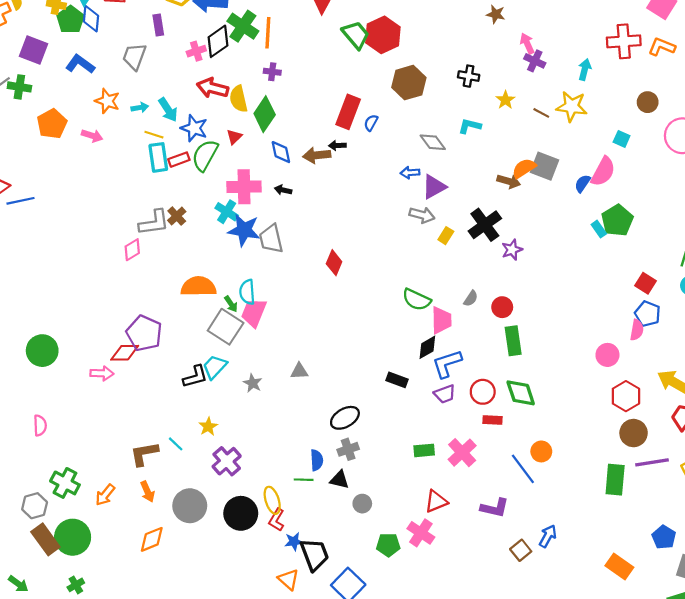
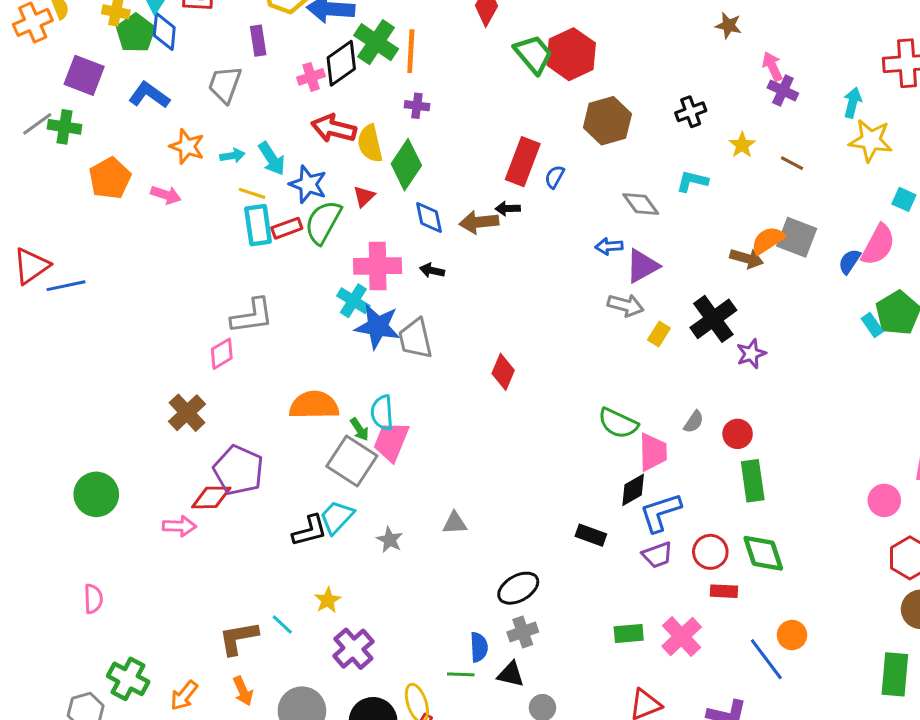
black cross: (469, 76) -> (691, 112), turned -30
yellow star: (572, 106) -> (871, 140), moved
brown cross: (177, 216) -> (187, 413), moved, size x1.4

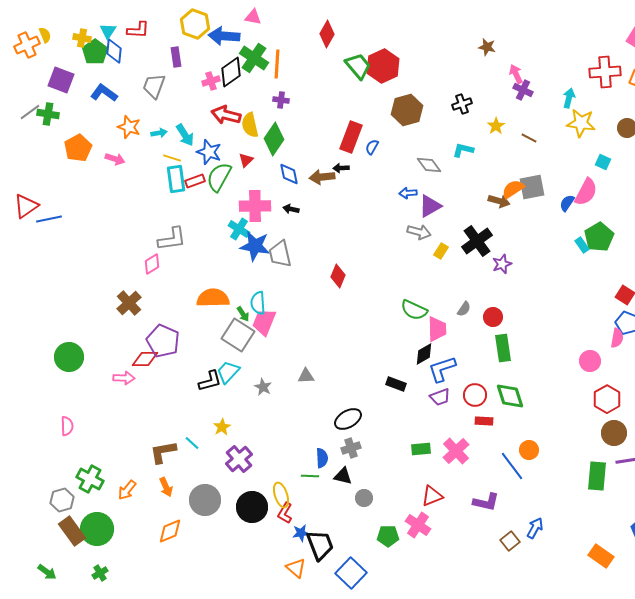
gray square: (797, 237) -> (532, 187), turned -32

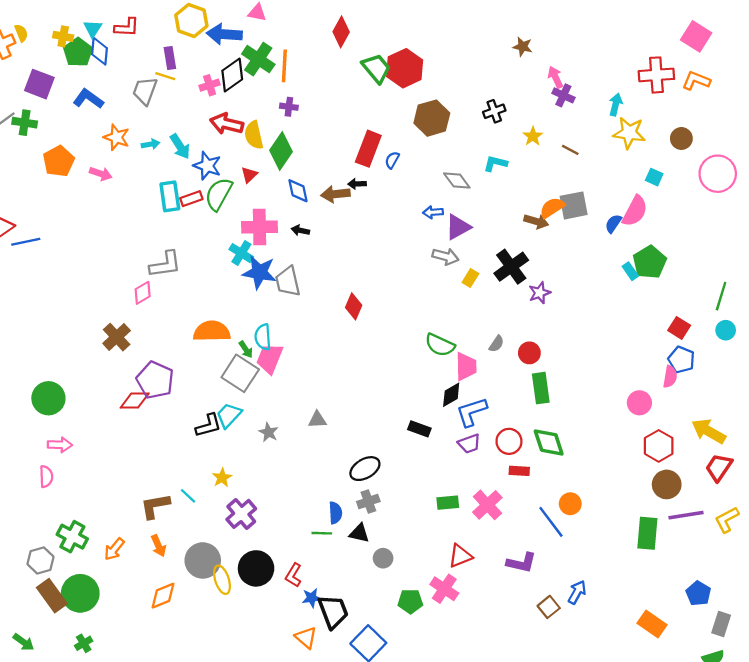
yellow line: (172, 158) -> (165, 76), moved
pink arrow: (124, 378) -> (60, 445), moved
yellow ellipse: (281, 495) -> (222, 580), moved

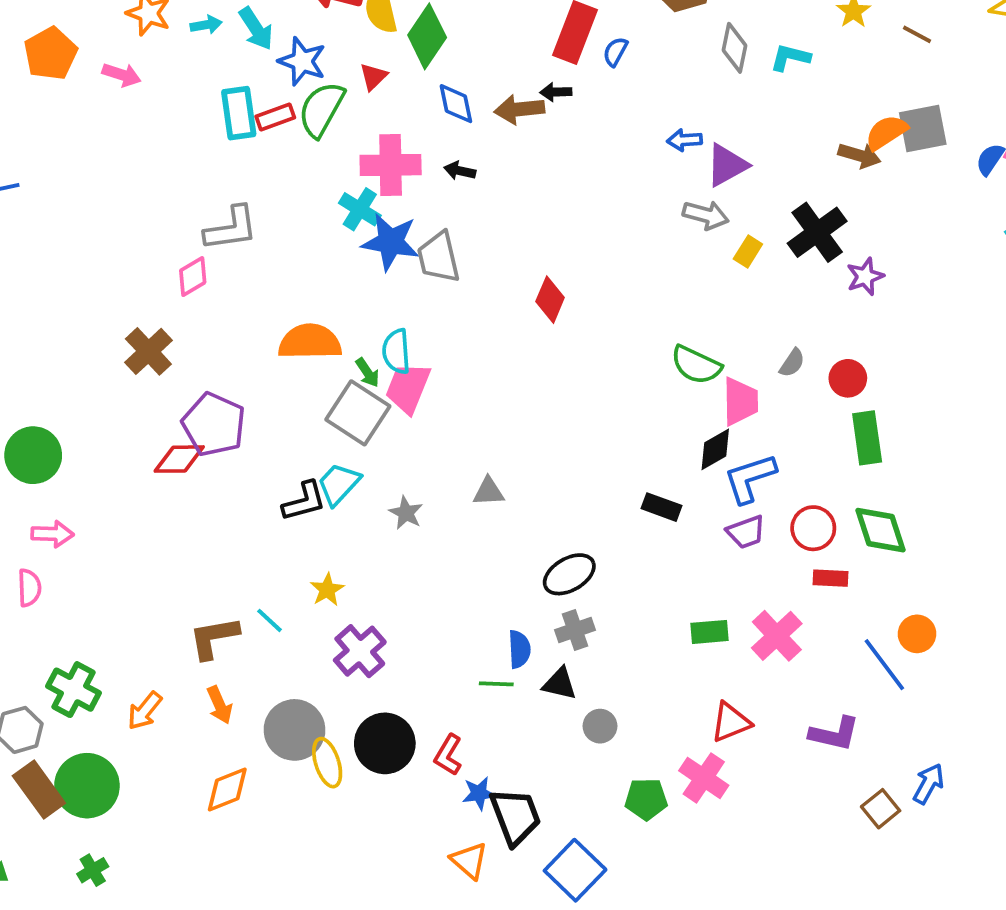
gray diamond: (457, 180) -> (734, 48), moved, turned 48

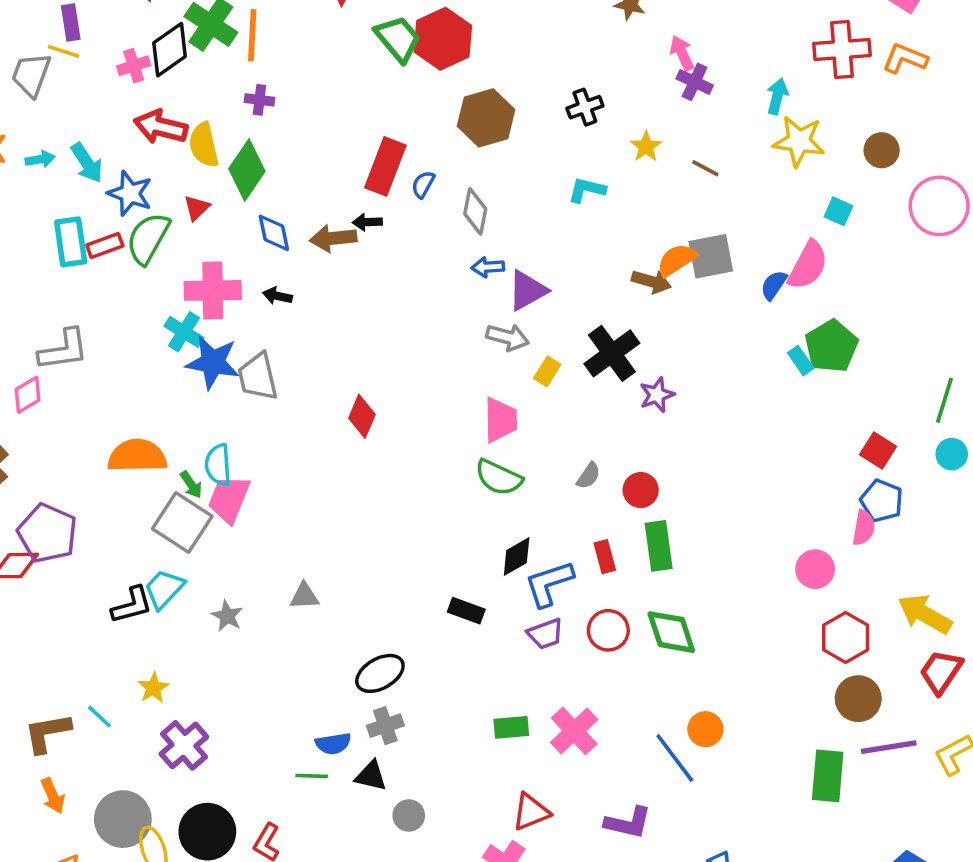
gray diamond: (734, 48) -> (475, 211), moved
pink trapezoid: (740, 401) -> (500, 420), moved
red rectangle: (831, 578) -> (605, 557), moved, turned 72
blue semicircle: (519, 649) -> (333, 744), turned 84

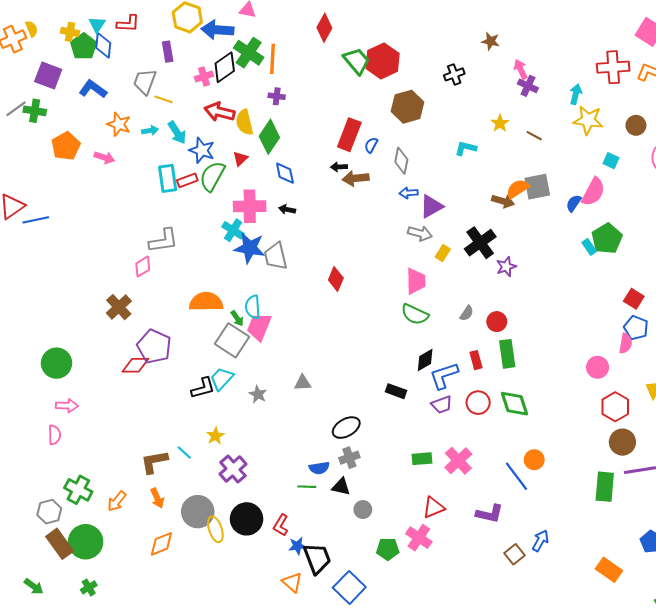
yellow line: (64, 51) -> (163, 99), moved
black cross: (585, 107) -> (454, 74), moved
brown arrow: (333, 238) -> (356, 178), moved

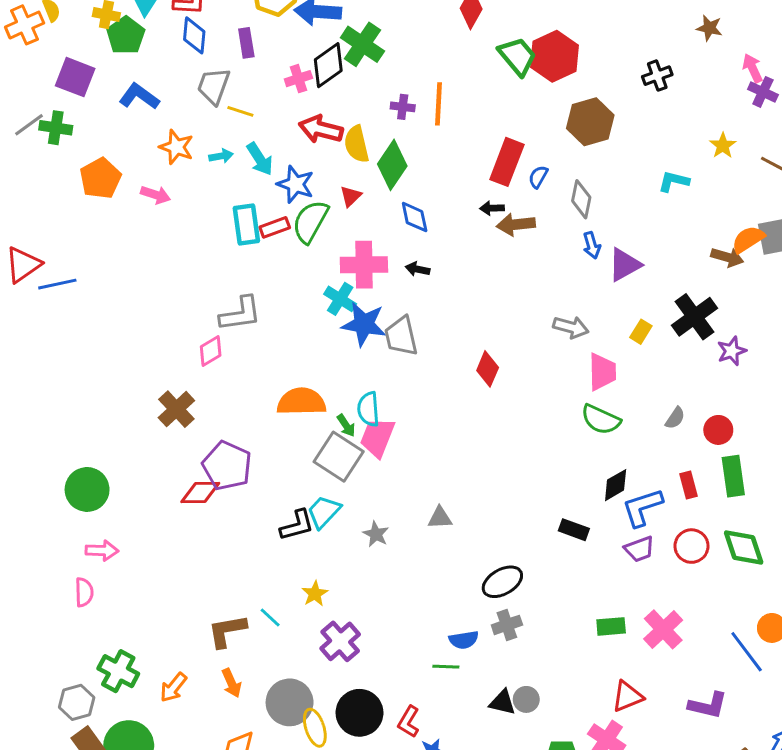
blue diamond: (103, 45) -> (194, 35), moved
orange line: (272, 59) -> (438, 104), moved
blue arrow: (409, 193) -> (592, 245), turned -102
gray arrow: (420, 233) -> (571, 327), moved
black triangle: (341, 487) -> (502, 702), moved

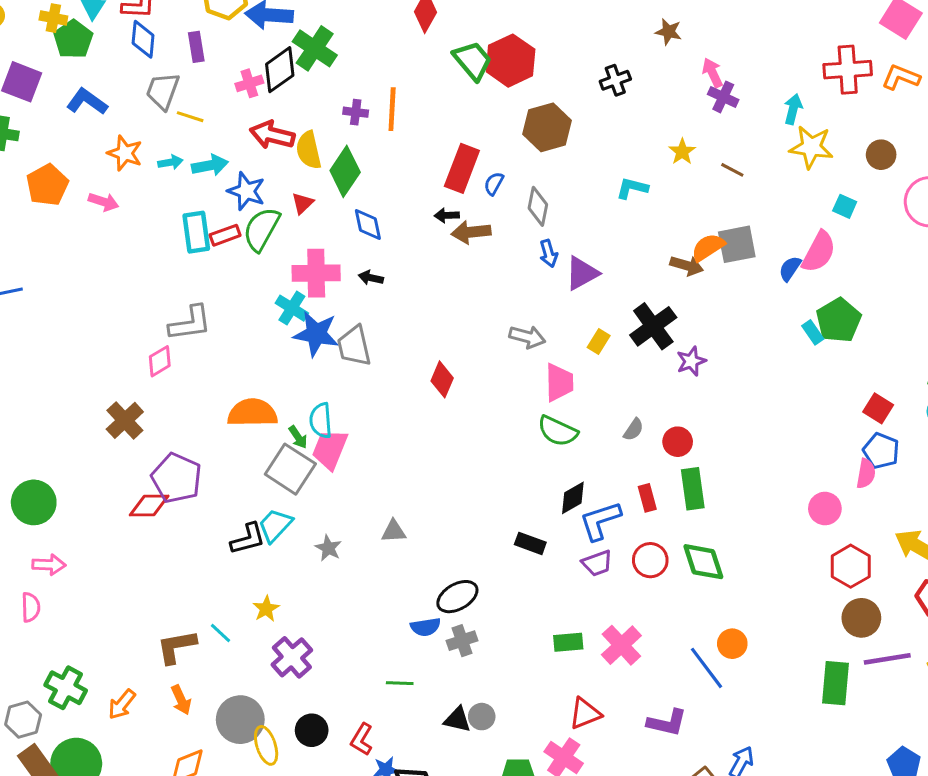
cyan arrow: (260, 159) -> (210, 165), turned -68
blue semicircle: (464, 640) -> (426, 627), moved
black circle: (359, 713) -> (312, 730), size x0.7

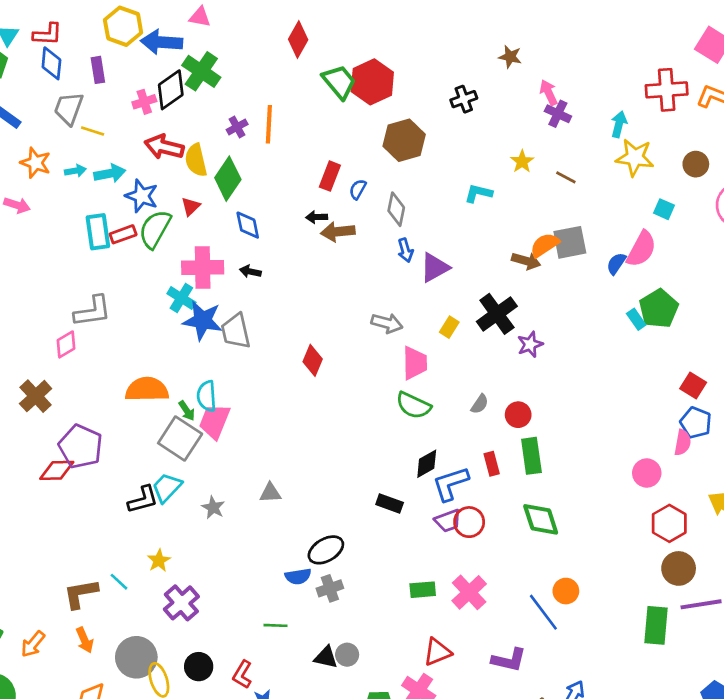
purple cross: (356, 112) -> (237, 127), turned -36
red rectangle: (462, 168) -> (330, 176), size x0.7
red circle: (650, 560) -> (469, 522), moved

